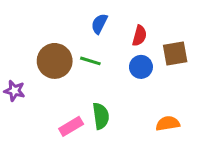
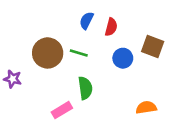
red semicircle: (139, 36) -> (111, 27), moved
brown square: (175, 53) -> (153, 46), turned 30
green semicircle: (101, 116) -> (85, 88), moved

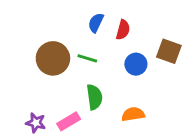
purple star: (13, 79) -> (36, 123), moved
orange semicircle: (146, 107) -> (133, 114), moved

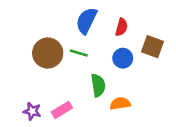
blue semicircle: (96, 23) -> (87, 21), size x1.5
red semicircle: (123, 30) -> (121, 27), moved
green semicircle: (94, 97) -> (98, 85), moved

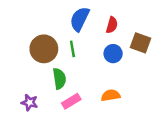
green line: (79, 53) -> (72, 49), turned 63
green semicircle: (98, 85) -> (59, 79), moved
pink rectangle: (62, 110) -> (71, 101), moved

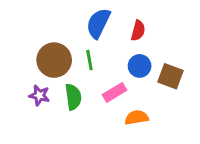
brown square: (140, 43) -> (170, 76), moved
pink rectangle: (71, 101) -> (115, 92), moved
purple star: (30, 103) -> (39, 95), moved

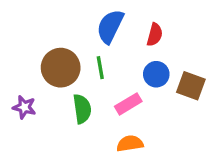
purple star: (39, 95) -> (24, 107), moved
orange semicircle: (137, 117) -> (130, 143), moved

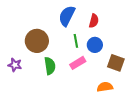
green line: (100, 68) -> (76, 41), moved
brown square: (191, 86) -> (116, 63), moved
orange semicircle: (130, 143) -> (105, 87), moved

